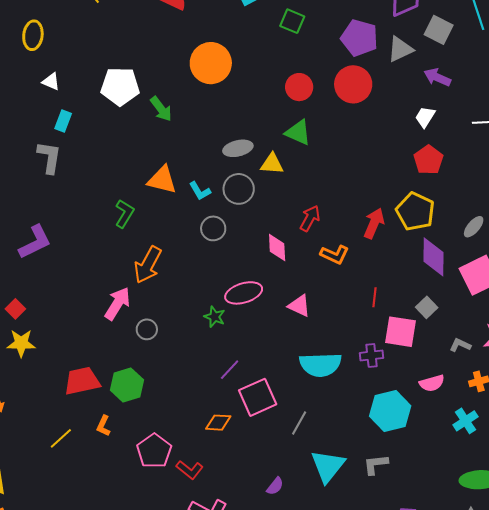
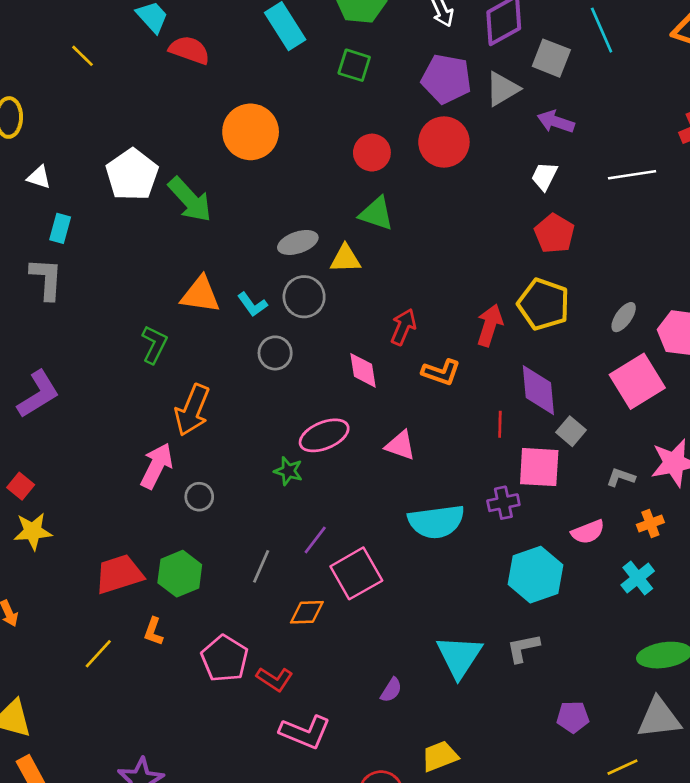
white pentagon: (120, 86) -> (132, 175), turned -30
green arrow: (161, 109) -> (190, 200), size x1.4
purple diamond: (433, 257) -> (538, 390), moved
gray line: (299, 423) -> (261, 566), moved

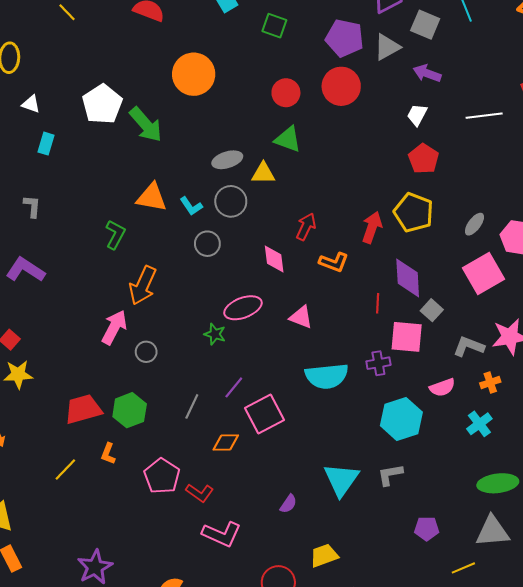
gray L-shape: (46, 279) -> (32, 206), moved, size x0.7
purple L-shape: (38, 394) -> (25, 270), turned -117
gray L-shape: (621, 477) -> (469, 346), size x1.4

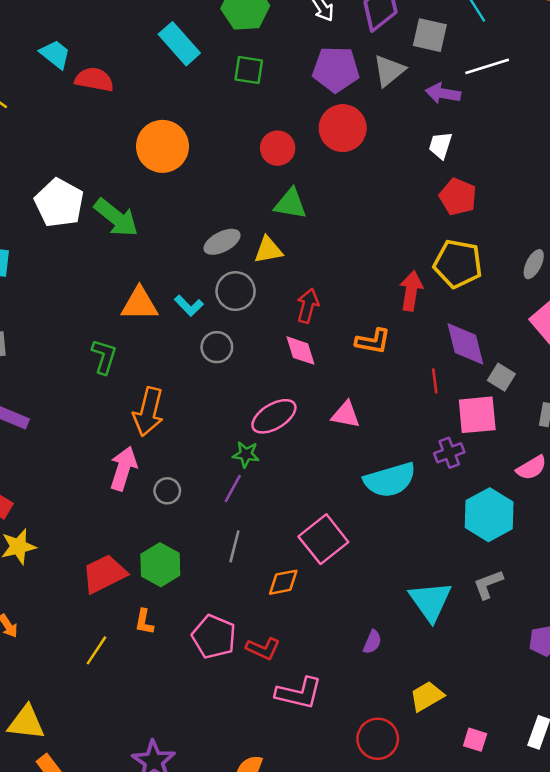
white line: (484, 116) -> (487, 66), moved
red arrow: (306, 227) -> (308, 306), moved
purple line: (234, 387) -> (233, 488), moved

